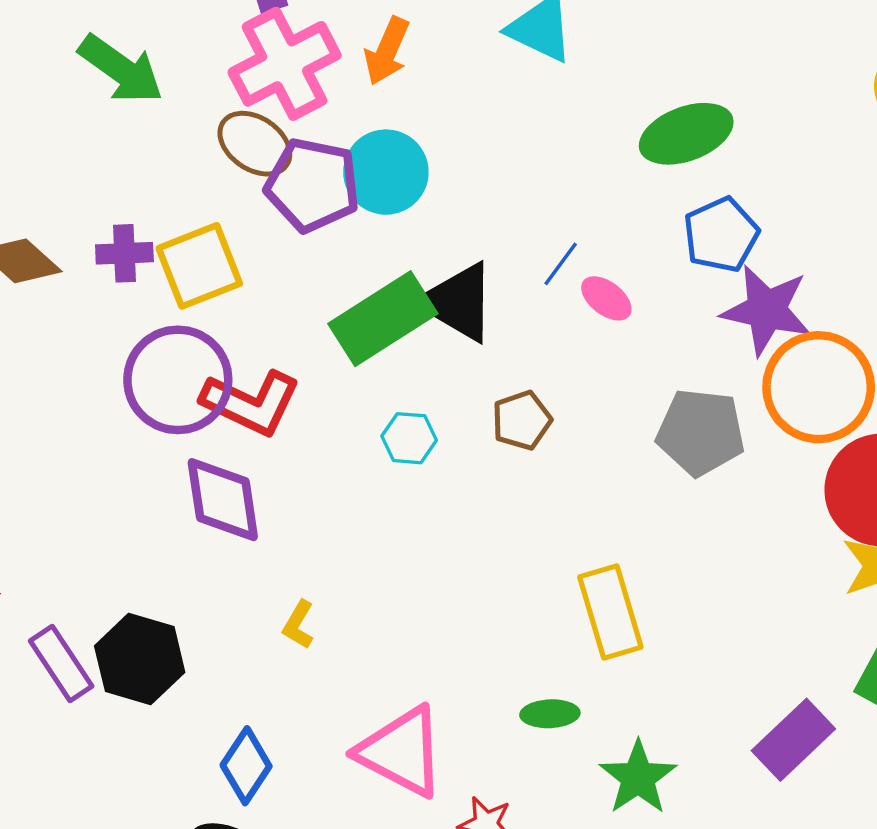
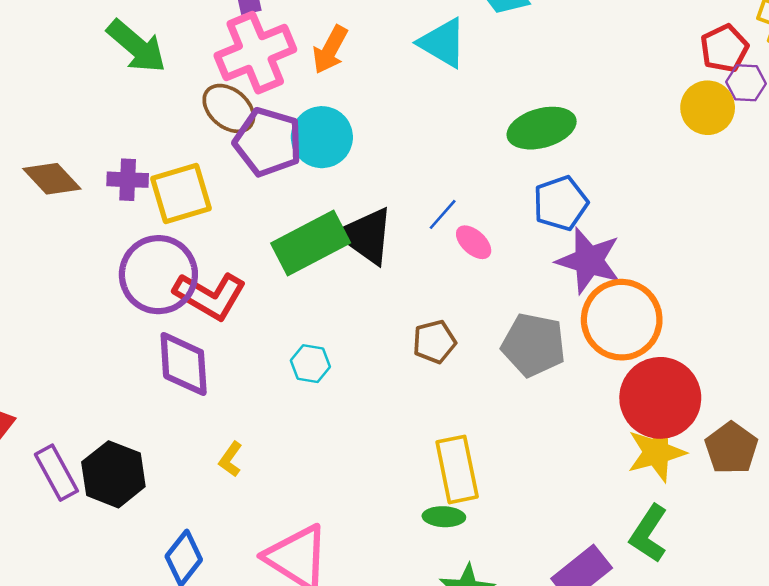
brown pentagon: (522, 420) -> (434, 342), moved
cyan hexagon: (409, 438) -> (310, 364), moved
green ellipse: (550, 714) -> (444, 517), moved

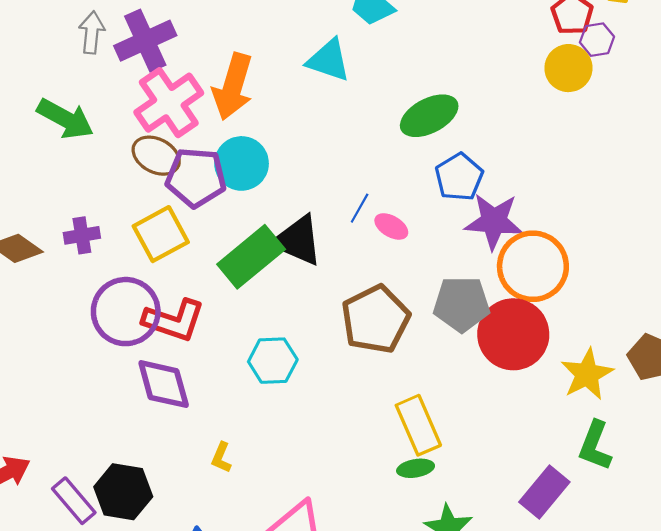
orange arrow: (330, 50) -> (233, 87), size x1.5
yellow square: (181, 193) -> (161, 234), moved
brown pentagon: (434, 342) -> (376, 319), size x1.8
cyan hexagon: (310, 364) -> (273, 361), size x1.4
red circle: (660, 398) -> (513, 334), moved

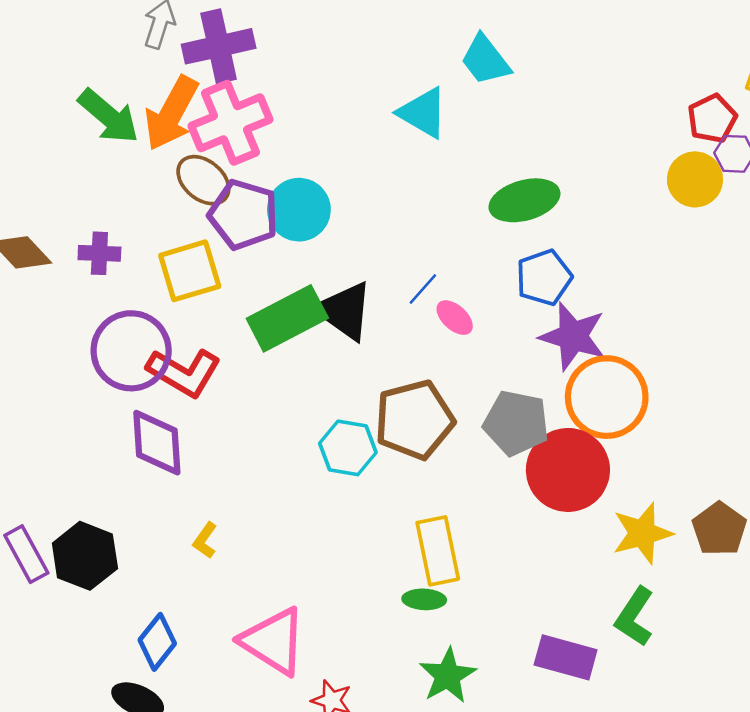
orange arrow: (233, 87) -> (171, 113), moved
cyan hexagon: (273, 361) -> (348, 448), moved
purple rectangle: (544, 492) -> (566, 657), turned 54

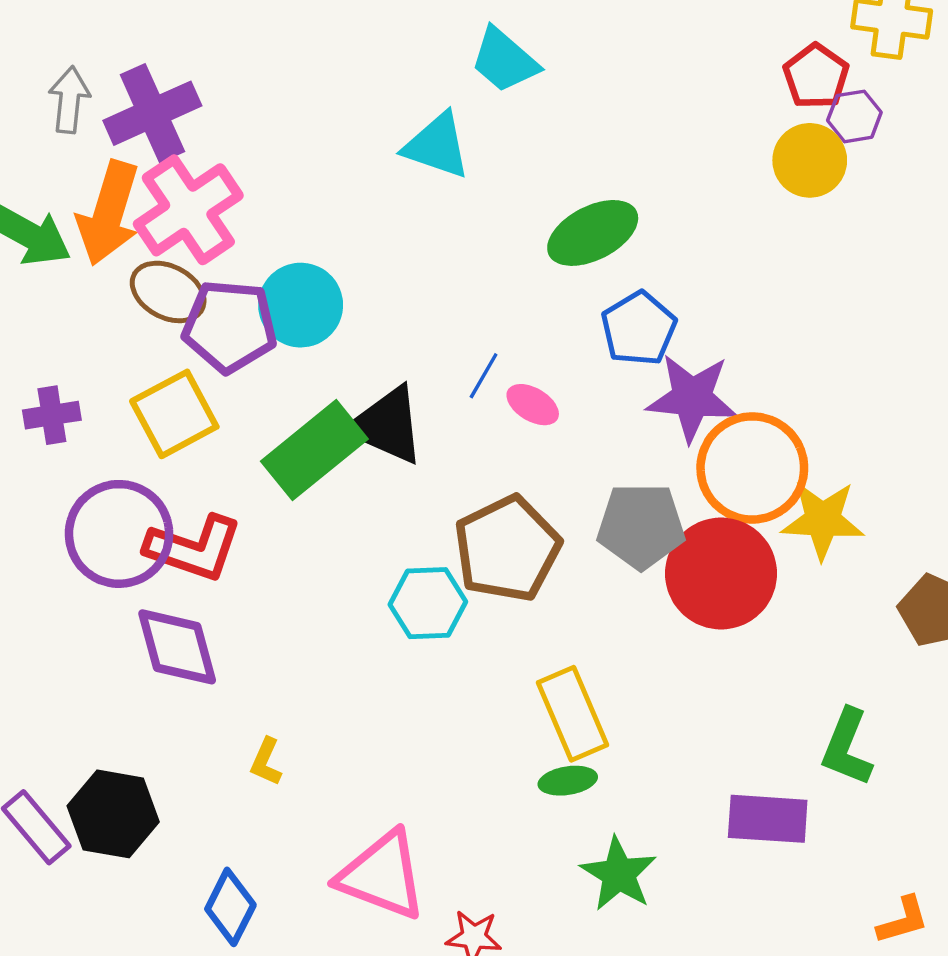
yellow star: (642, 533) -> (823, 520), moved, turned 30

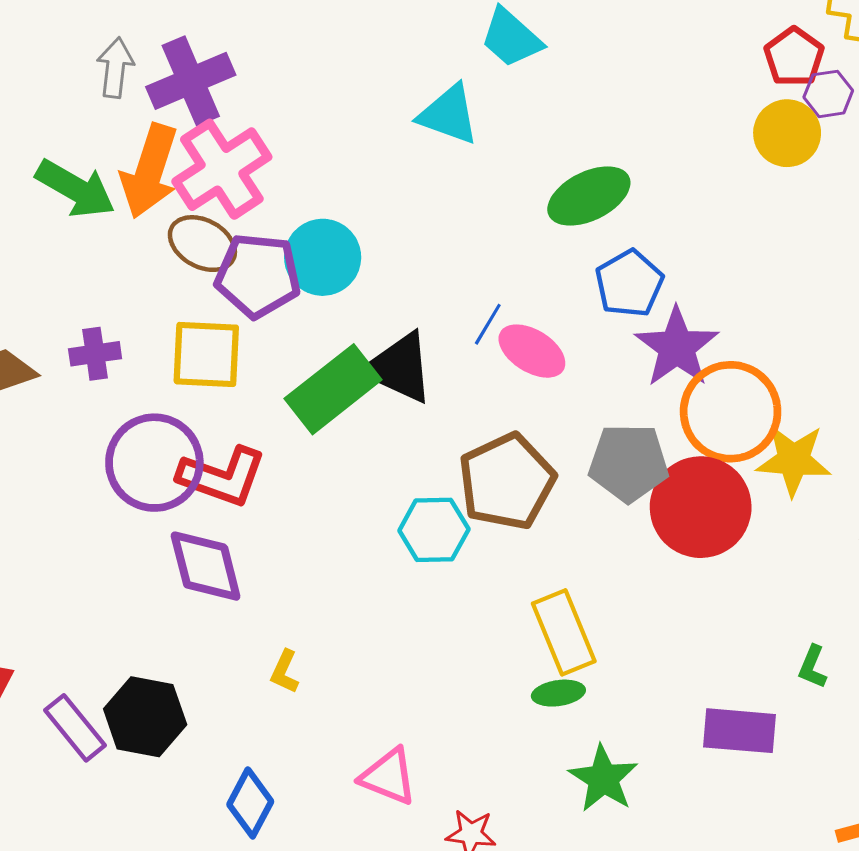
purple star: (692, 398) -> (677, 347), turned 30
pink ellipse: (533, 405) -> (532, 351), size x1.4
yellow square: (174, 414) -> (206, 354), turned 30
green L-shape: (847, 747) -> (812, 667), size x0.6
pink triangle: (382, 875) -> (388, 777), size x0.7

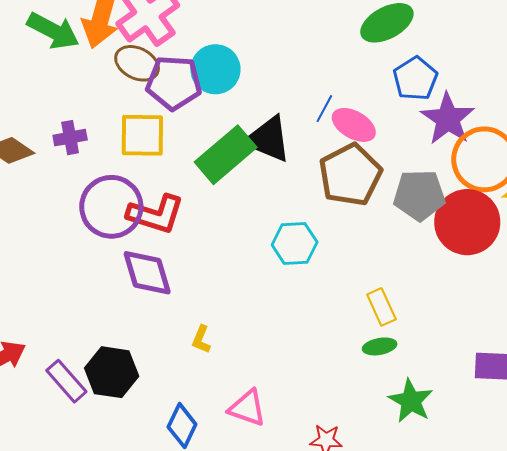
brown pentagon: (507, 482) -> (350, 175), moved
yellow rectangle: (564, 632) -> (381, 307), size x0.7
pink triangle: (388, 777) -> (247, 408), moved

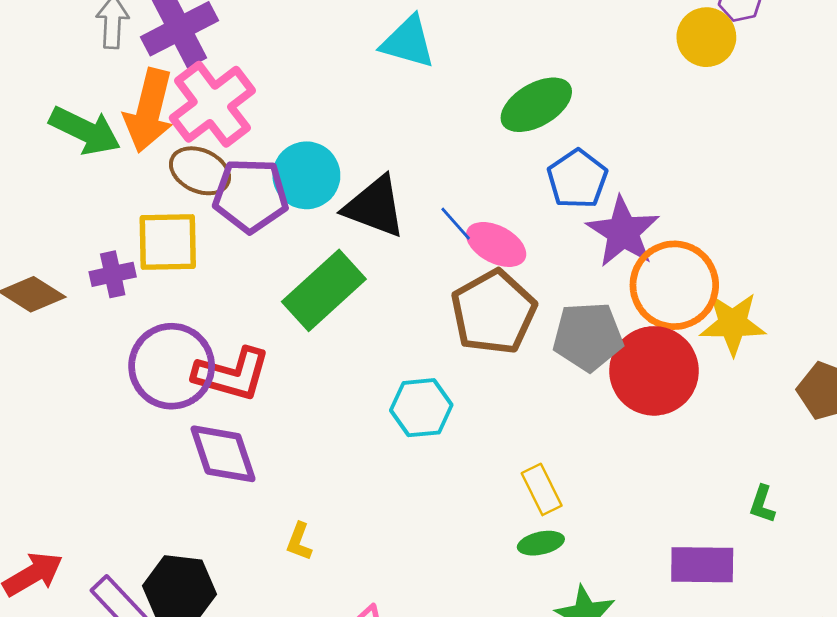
blue line: (324, 109) -> (456, 224), turned -68
yellow square: (142, 135) -> (168, 242), moved
black triangle: (268, 139) -> (375, 207), moved

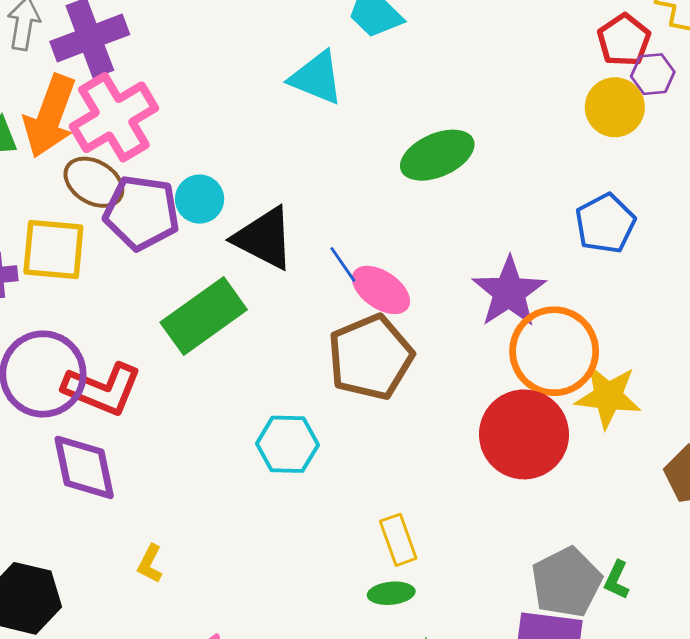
cyan circle: (306, 175) -> (200, 199), size x0.7
blue pentagon: (577, 179) -> (605, 223), moved
gray pentagon: (588, 336) -> (566, 582), moved, turned -30

